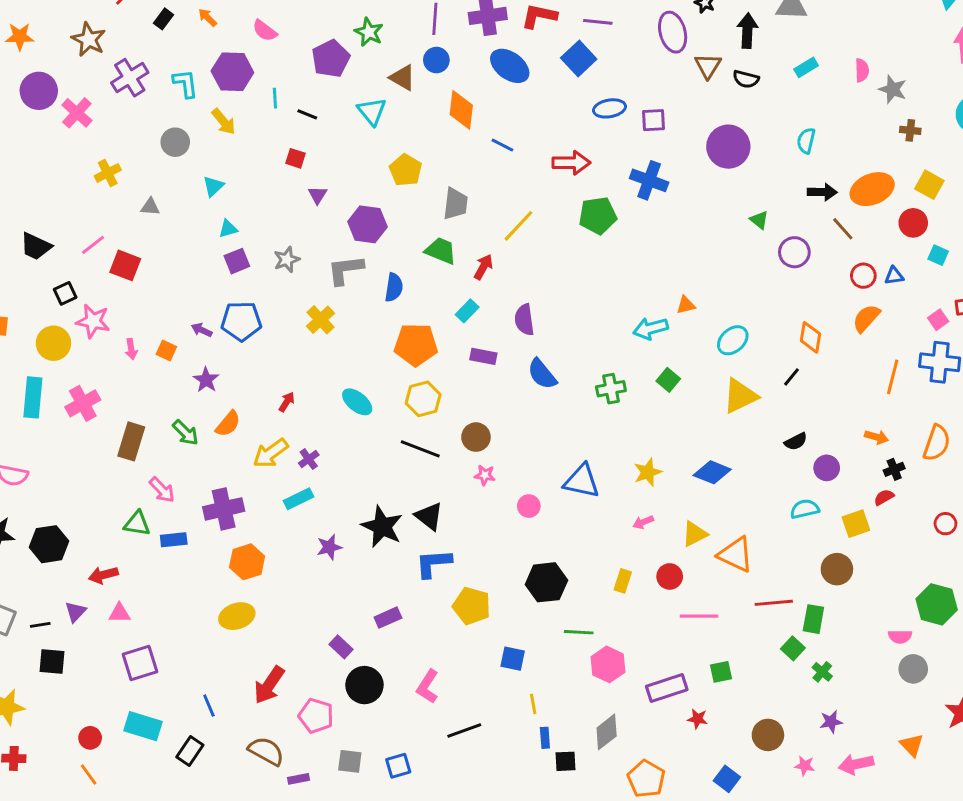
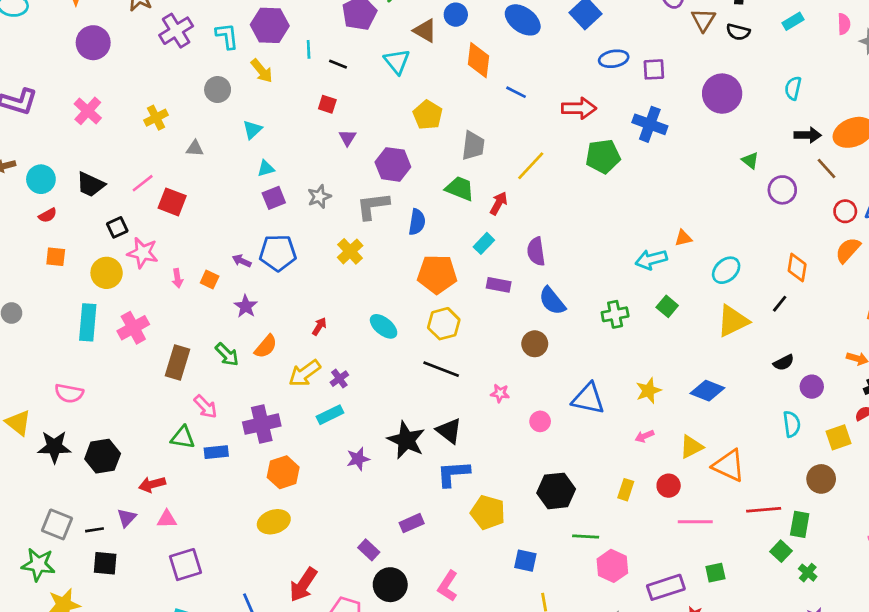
pink cross: (77, 113) -> (88, 111), moved
brown circle: (476, 437) -> (535, 344), moved
cyan semicircle: (805, 509) -> (792, 424), turned 95

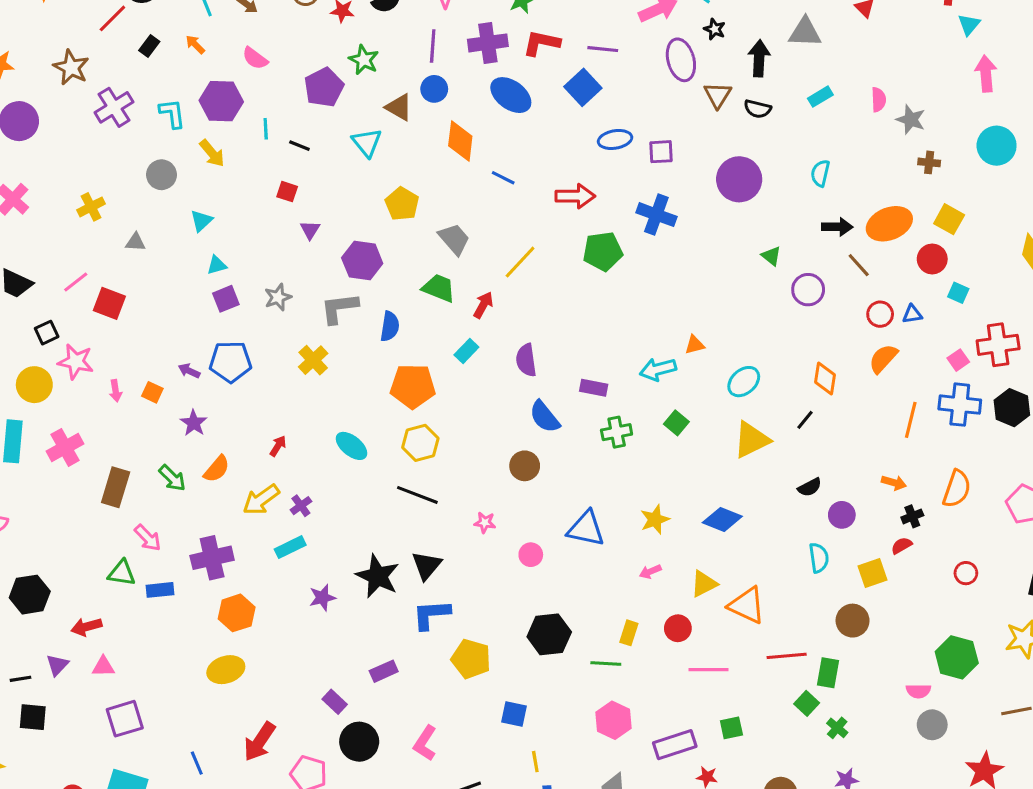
gray trapezoid: (473, 146) -> (454, 239), turned -48
purple rectangle: (499, 285) -> (594, 388), moved
black triangle: (449, 431) -> (427, 565), turned 32
green line: (586, 536) -> (606, 663), moved

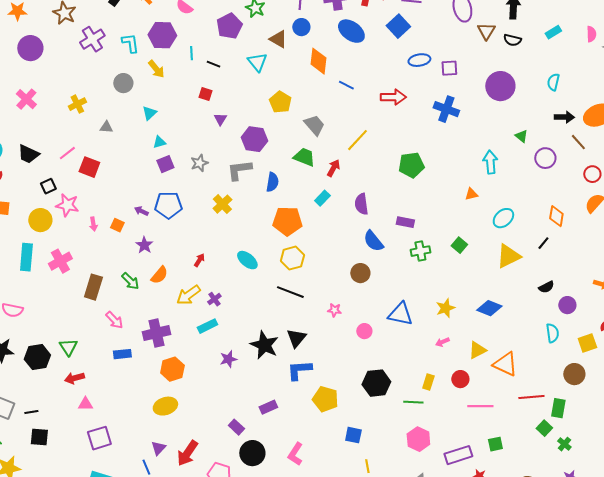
green pentagon: (603, 251) -> (411, 165), moved
cyan arrow: (658, 369) -> (490, 162), moved, turned 100
green triangle: (122, 573) -> (68, 347), moved, turned 48
purple triangle: (57, 665) -> (158, 448), moved

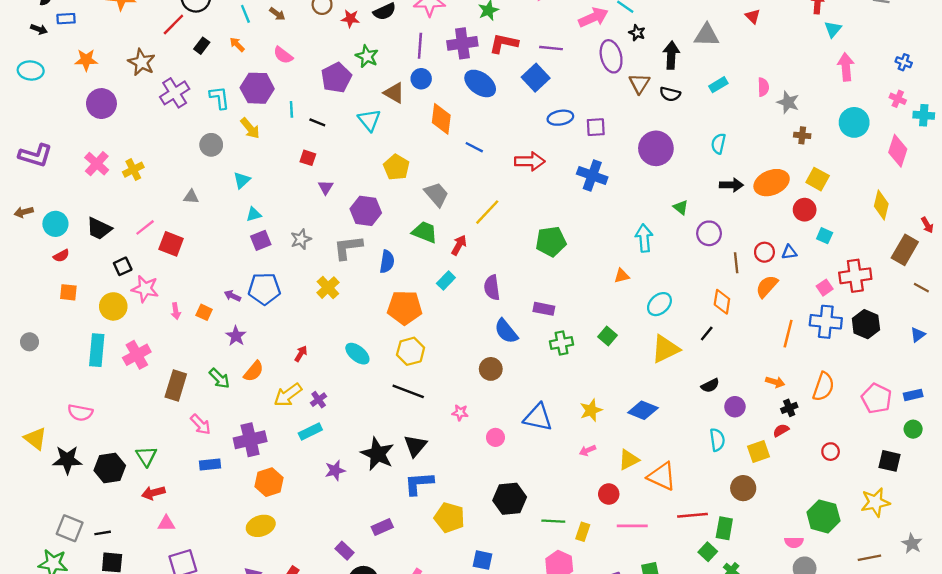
yellow cross: (77, 104) -> (133, 170), moved
brown line: (578, 142) -> (736, 263), moved, turned 36
yellow rectangle: (428, 382) -> (583, 532), moved

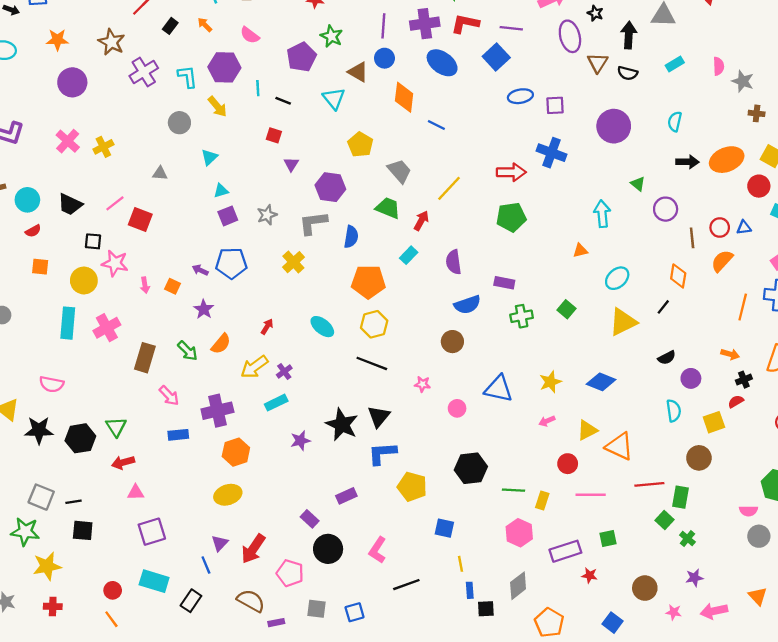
red arrow: (530, 161) -> (511, 172), moved
black square: (123, 266) -> (93, 241), turned 30
blue semicircle: (506, 331) -> (467, 305), turned -70

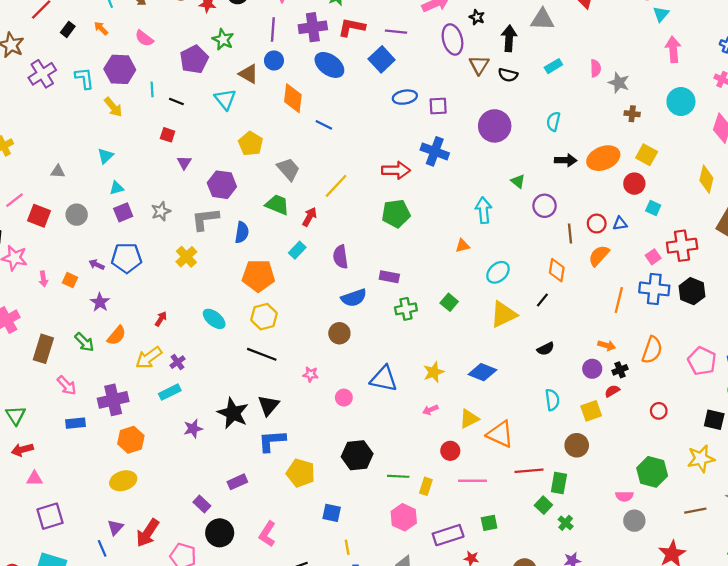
gray circle: (179, 123) -> (77, 215), moved
purple circle: (691, 378) -> (592, 369), moved

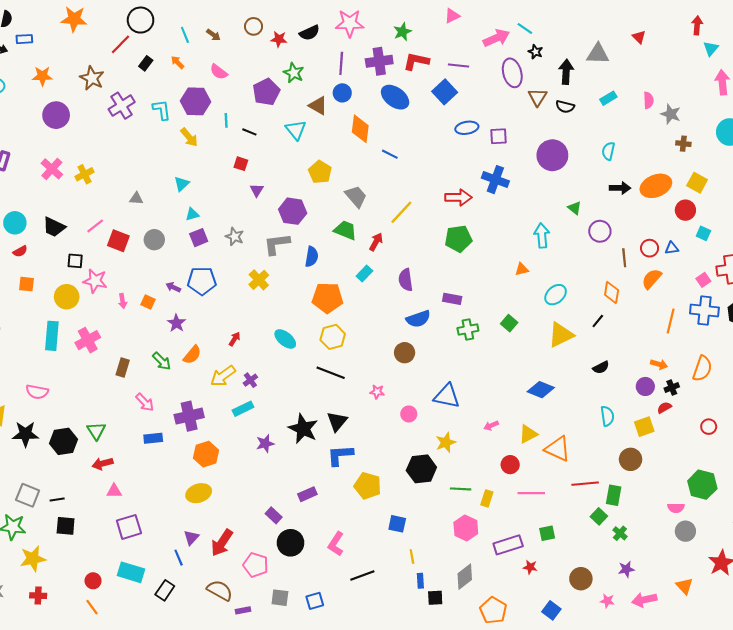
gray star: (161, 211) -> (235, 237), turned -30
brown rectangle: (43, 349) -> (123, 367), size x0.7
yellow star: (434, 372) -> (446, 442), moved

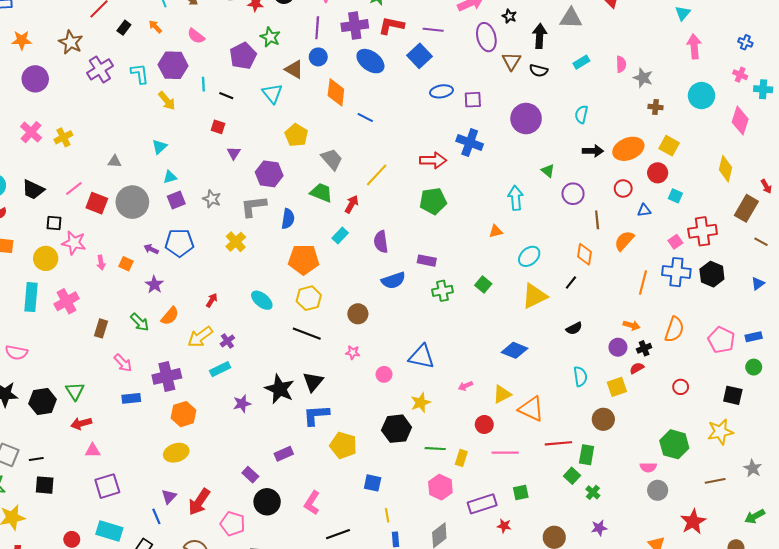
gray circle: (154, 240) -> (132, 202), size x1.6
red circle: (650, 248) -> (623, 188), moved
brown circle: (405, 353) -> (358, 314), moved

